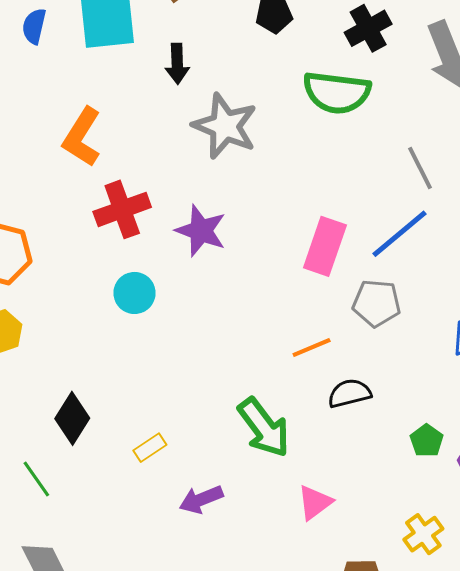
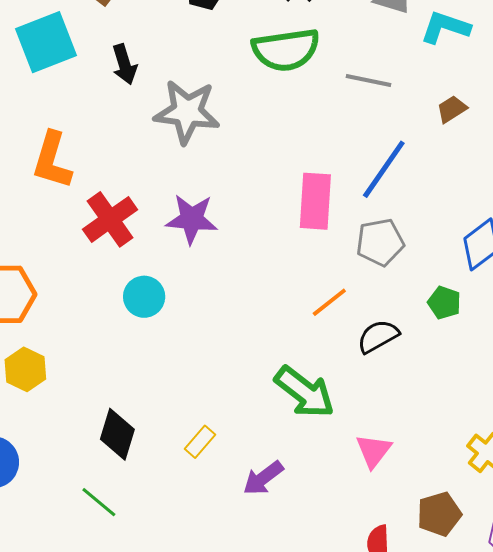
gray line: (420, 168) -> (368, 80), moved, turned -36
green pentagon: (427, 441) -> (444, 303), moved

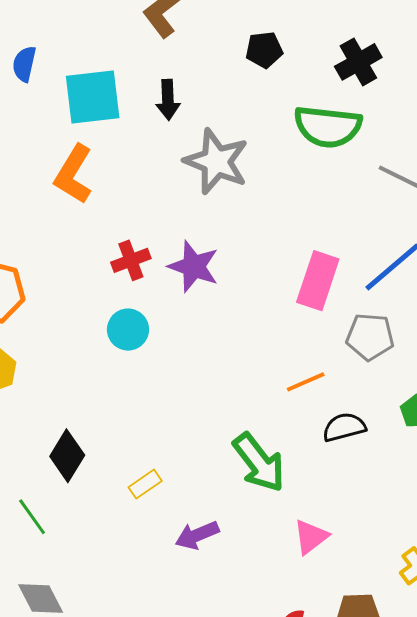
cyan square: (46, 42) -> (93, 97), moved
red cross: (110, 219) -> (131, 260), moved, size x0.7

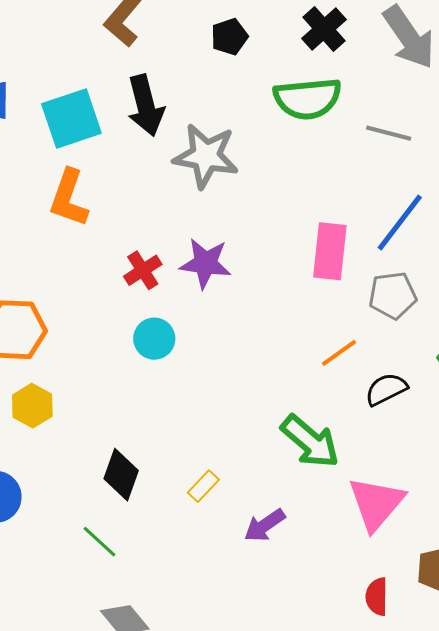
black arrow: (168, 100) -> (146, 106), size x1.5
pink triangle: (311, 537) -> (376, 503), size x1.6

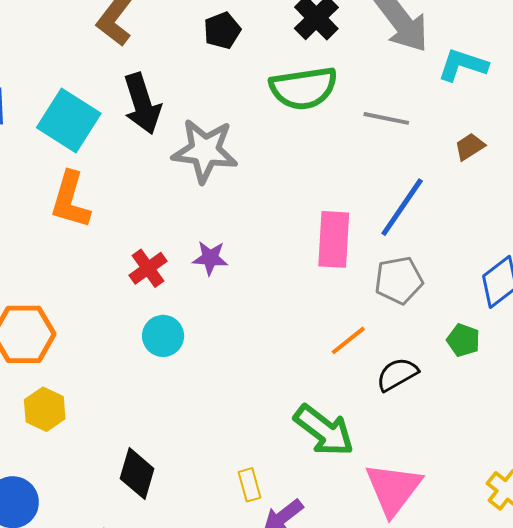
cyan square: (71, 119) -> (69, 120), turned -36
purple star: (205, 263) -> (210, 258), size x0.7
yellow rectangle: (203, 486) -> (249, 485), moved, turned -56

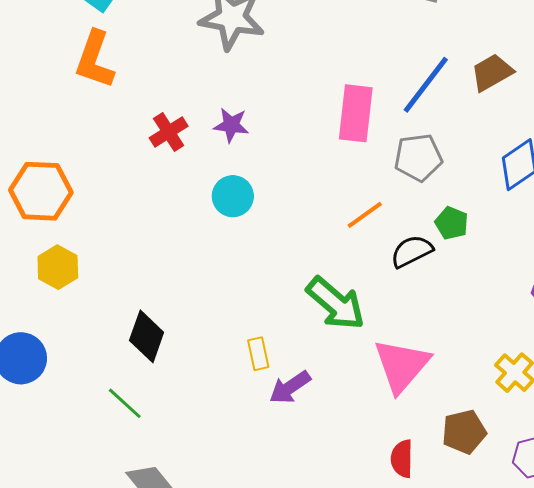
brown trapezoid: (470, 147) -> (492, 72), moved, size x1.4
cyan circle: (163, 336) -> (233, 196), moved
green pentagon: (463, 340) -> (452, 223), moved

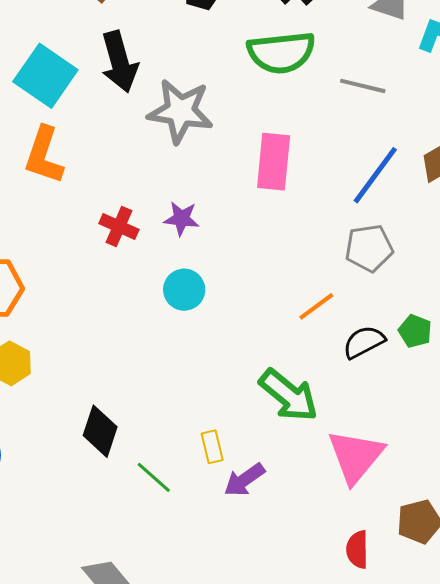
pink rectangle: (356, 113) -> (274, 162), moved
red cross: (169, 132) -> (119, 226), turned -33
green pentagon: (452, 223) -> (415, 331), moved
green line: (125, 403) -> (154, 477), moved

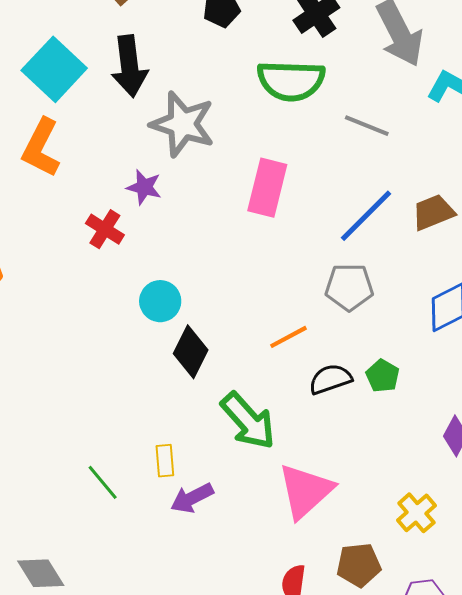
purple star: (181, 219) -> (144, 187), moved
black diamond: (100, 431) -> (191, 352), moved

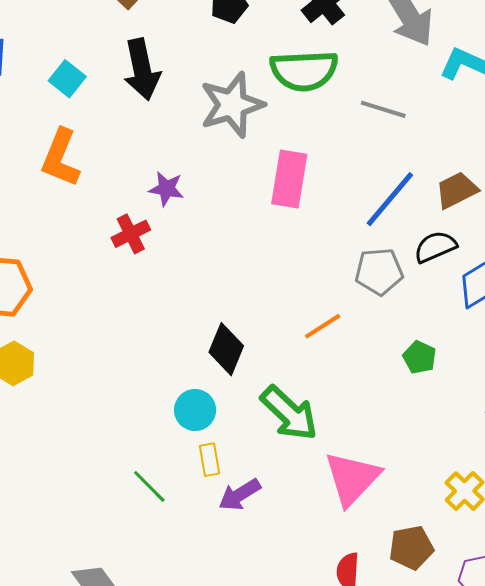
cyan square: (54, 69) -> (67, 79), size x0.6
gray star: (183, 124) -> (232, 105), moved, turned -30
red cross: (105, 229) -> (131, 234), turned 36
cyan circle: (160, 301) -> (195, 410), moved
black semicircle: (330, 379) -> (435, 247), moved

